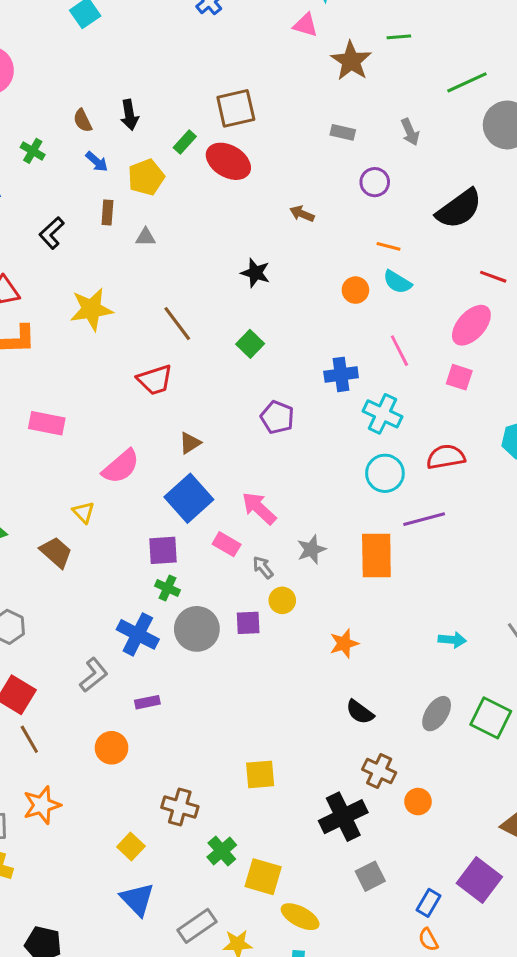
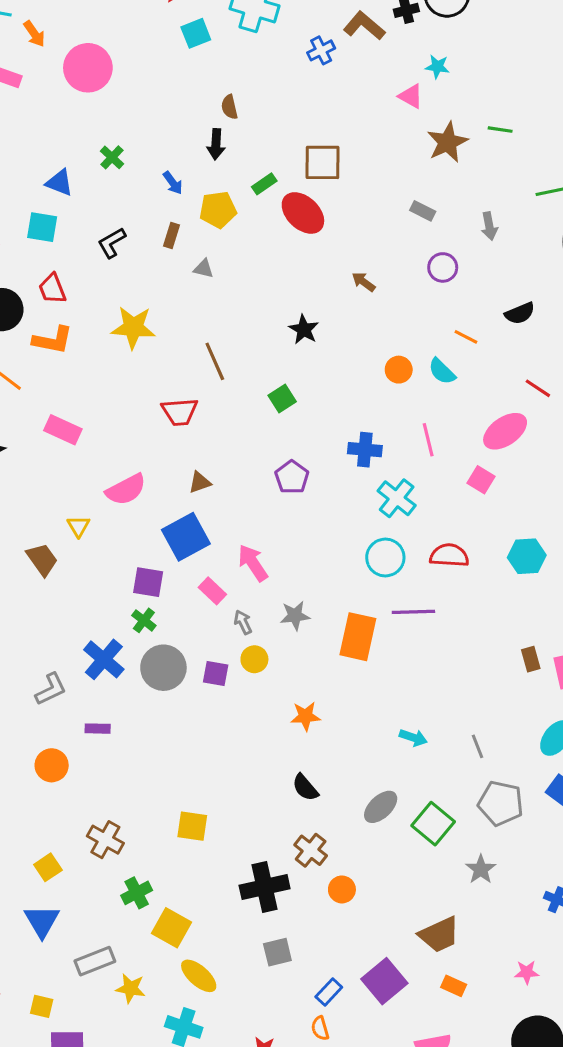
brown semicircle: (83, 121) -> (229, 107), moved
black semicircle: (459, 209) -> (520, 313), size x0.6
orange line: (389, 246) -> (466, 337), moved

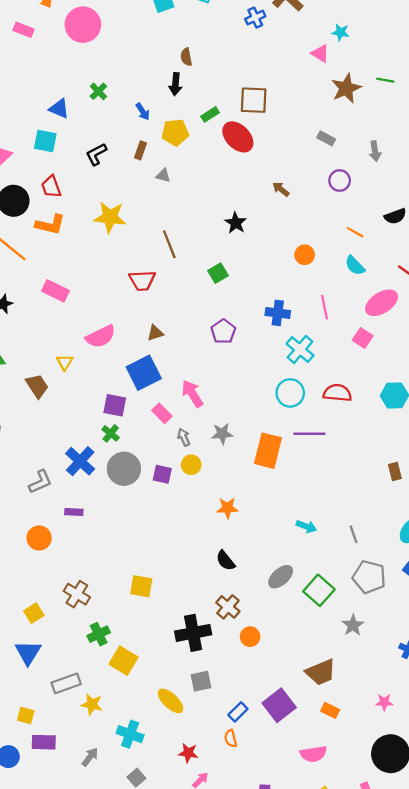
cyan semicircle: (442, 371) -> (355, 266), moved
yellow ellipse: (199, 976) -> (171, 701), moved

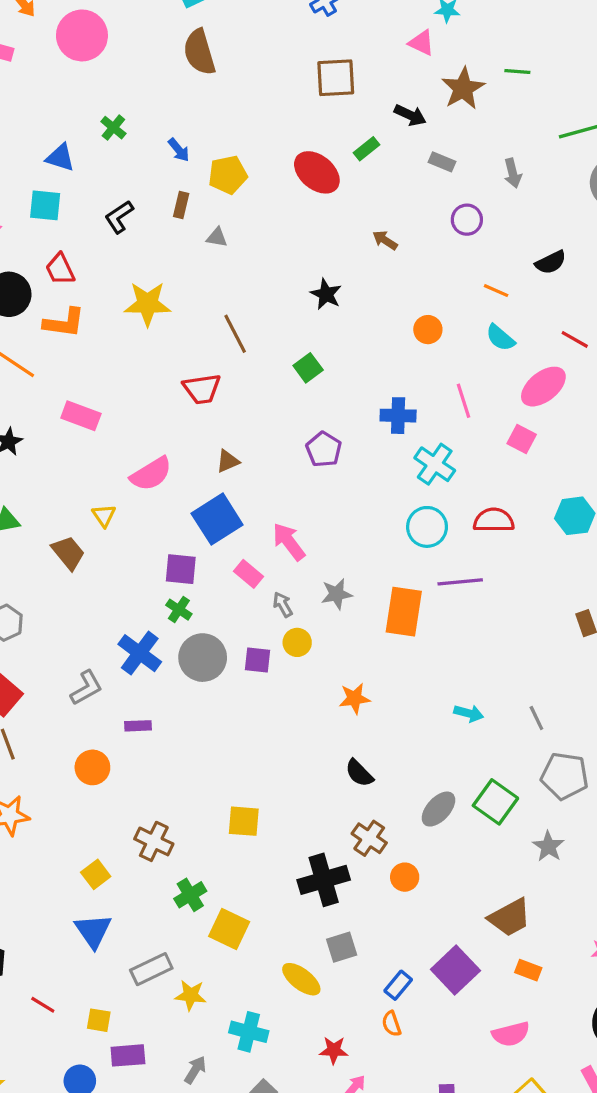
brown semicircle: (186, 57) -> (199, 52), moved, size x1.8
black arrow: (175, 84) -> (410, 115), moved, turned -65
brown square: (254, 100) -> (336, 78), moved
green rectangle: (210, 114) -> (367, 149), moved
gray ellipse: (281, 577) -> (438, 809), moved

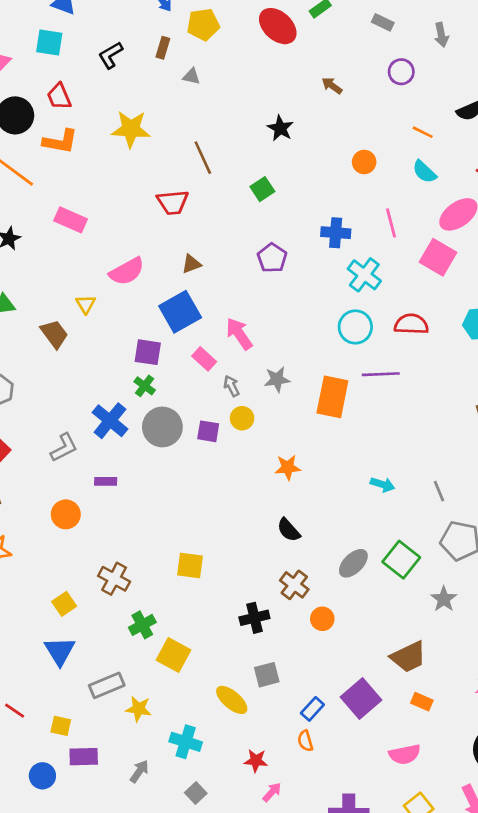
pink square: (522, 439) -> (438, 257), size x1.5
black cross: (324, 880) -> (254, 618), size x0.7

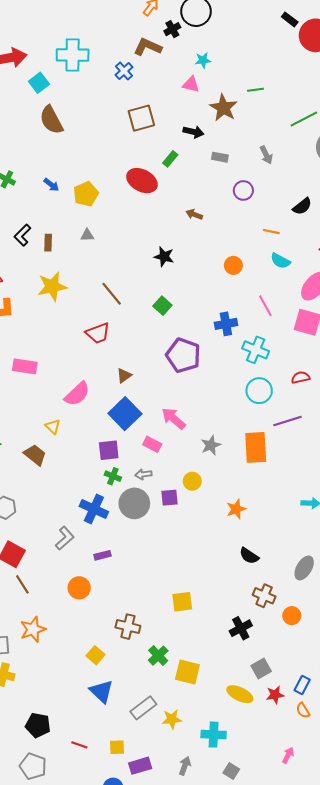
brown rectangle: (163, 48) -> (48, 243), moved
purple pentagon: (272, 258) -> (183, 355), size x1.5
red semicircle: (411, 324) -> (301, 377), size x0.7
gray arrow: (232, 386) -> (143, 474), moved, turned -56
red star: (256, 761) -> (275, 695), moved

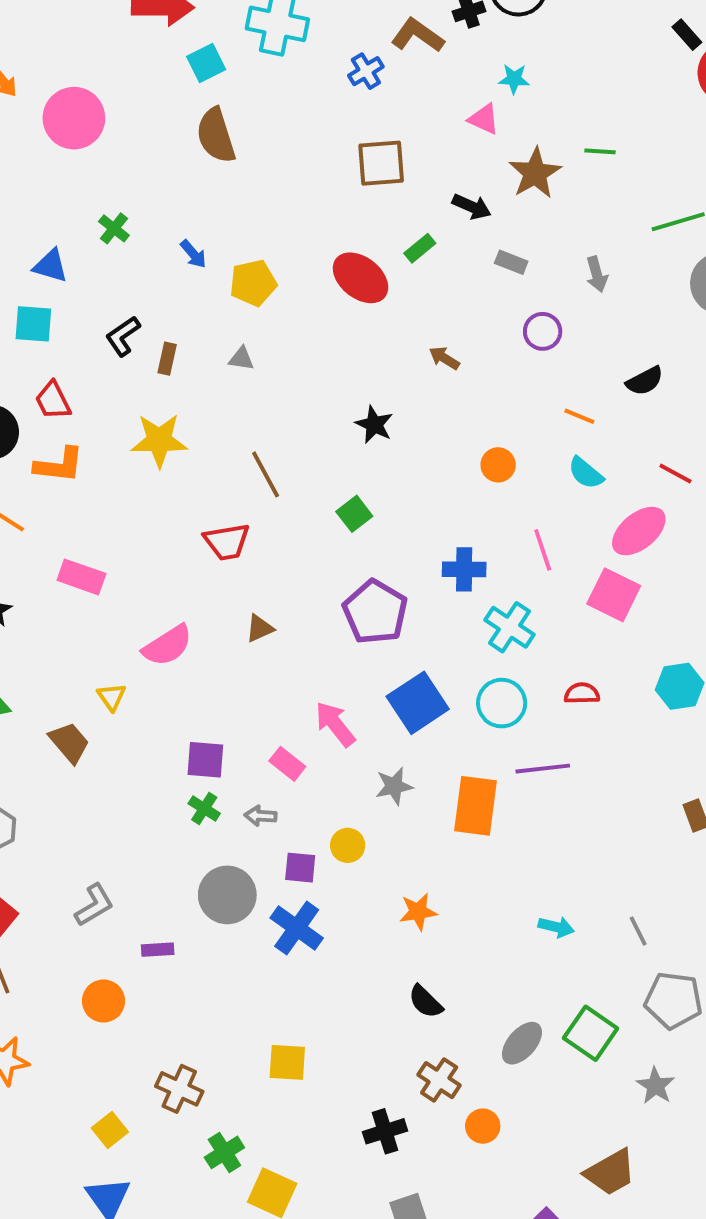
blue square: (125, 414) -> (418, 703), moved
gray circle: (134, 503) -> (227, 895), moved
blue cross: (94, 509) -> (297, 928), moved

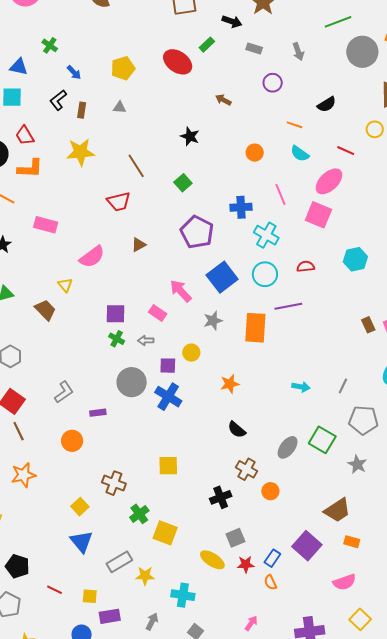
blue arrow: (193, 254) -> (74, 72), moved
gray line: (638, 931) -> (343, 386), turned 56

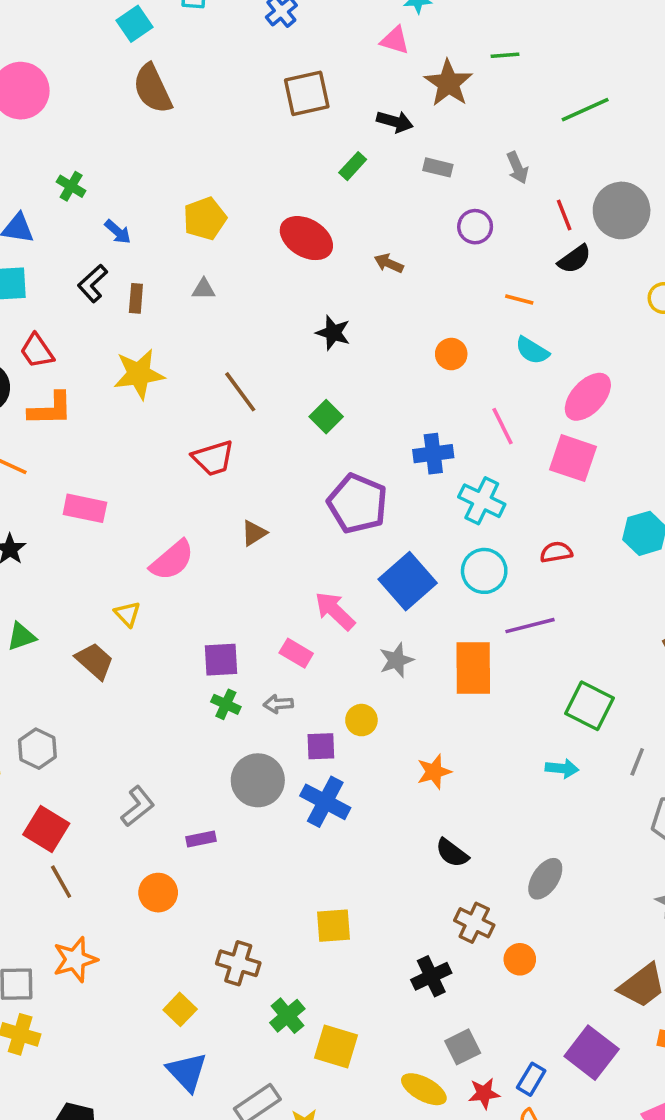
gray circle: (362, 52) -> (622, 210), moved
red ellipse: (178, 62) -> (306, 238), moved
red line: (346, 151) -> (564, 215), moved, turned 48
green square: (322, 440) -> (589, 706), moved

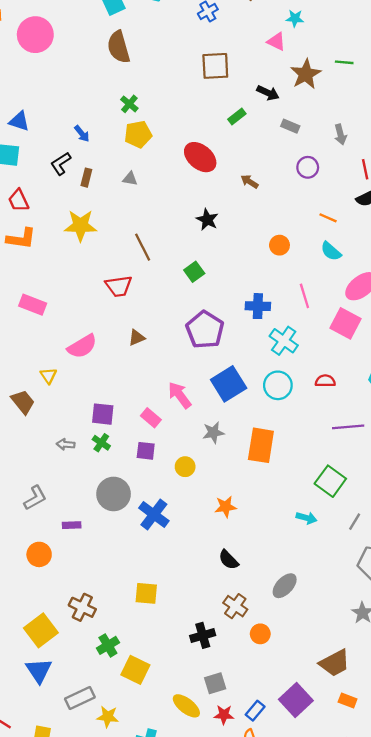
green cross: (71, 186) -> (129, 104), moved
purple line: (530, 626) -> (348, 427), moved
gray arrow: (278, 704) -> (66, 444), moved
purple square: (321, 746) -> (146, 451), moved
yellow square: (180, 1009) -> (41, 630), size x1.6

